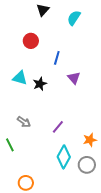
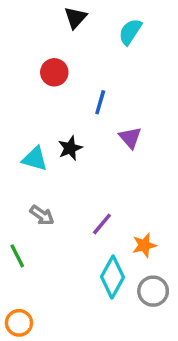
cyan triangle: (20, 78) -> (35, 159), moved
orange star: (90, 140) -> (144, 245), moved
orange circle: (26, 183) -> (19, 323), moved

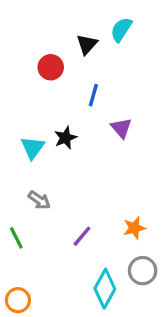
black triangle: (75, 18) -> (87, 44), moved
cyan triangle: (35, 159) -> (33, 148), turned 50
purple line: (102, 224) -> (82, 236), moved
cyan diamond: (113, 277) -> (105, 289), moved

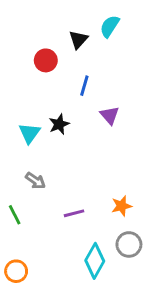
purple line: (82, 236) -> (74, 213), turned 36

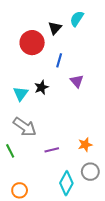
red circle: (46, 60) -> (32, 43), size x1.5
gray arrow: (35, 181) -> (25, 127), size x1.6
orange circle: (16, 271) -> (20, 190), moved

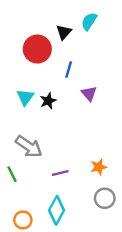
cyan triangle: (21, 94) -> (25, 97), moved
cyan diamond: (66, 183) -> (57, 210), moved

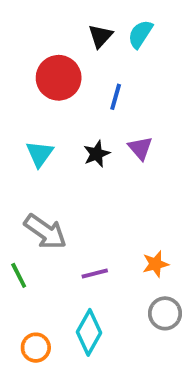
black triangle: (64, 32) -> (100, 36), moved
blue line: (69, 69) -> (116, 97), moved
black star: (48, 101) -> (97, 154), moved

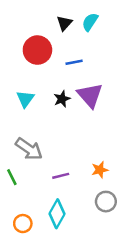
blue line: (116, 97) -> (74, 62), turned 63
purple triangle: (140, 148) -> (90, 95), size x1.6

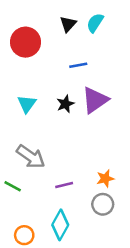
red circle: (37, 50) -> (26, 42), moved
purple triangle: (90, 95) -> (95, 100), turned 36
green line: (12, 177) -> (13, 186), turned -35
gray circle: (106, 202) -> (103, 204), moved

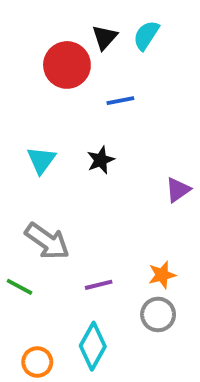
red circle: (26, 42) -> (67, 65), moved
purple triangle: (95, 100) -> (178, 190), moved, size x0.6

